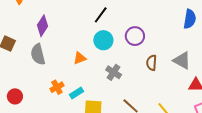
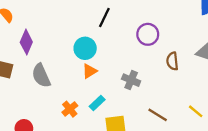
purple diamond: (42, 26) -> (26, 42), moved
cyan circle: (103, 40) -> (85, 48), moved
cyan rectangle: (77, 93) -> (97, 103), moved

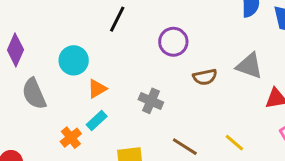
cyan circle: (85, 48) -> (74, 60), moved
brown semicircle: (172, 61) -> (205, 77), turned -96
cyan rectangle: (97, 103) -> (97, 120), moved

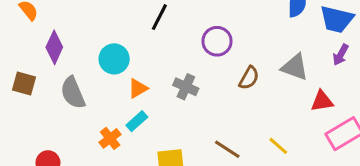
brown semicircle: (205, 77) -> (249, 78), turned -50
gray cross: (151, 101) -> (186, 87), moved

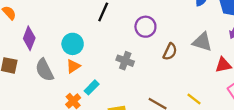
orange triangle: (138, 88) -> (73, 66), moved

